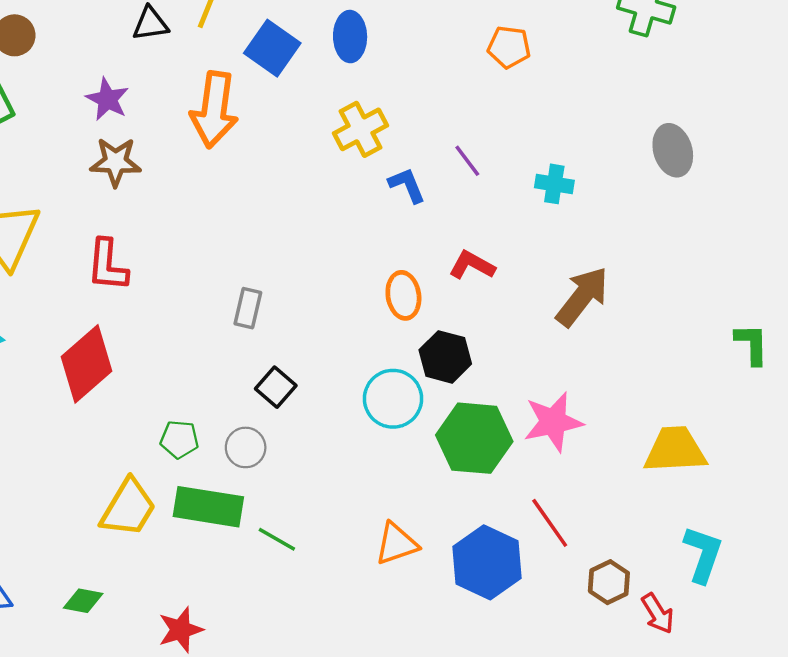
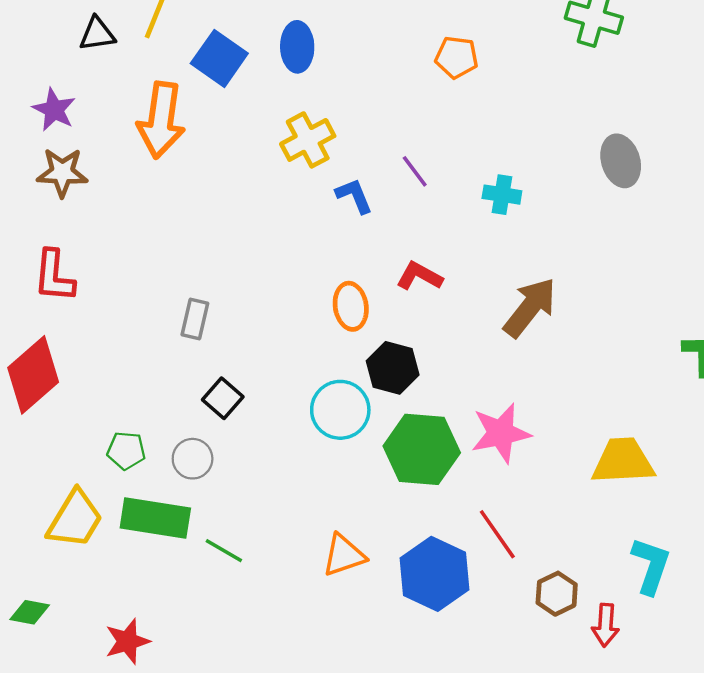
red arrow: (658, 613) -> (606, 625), turned 36

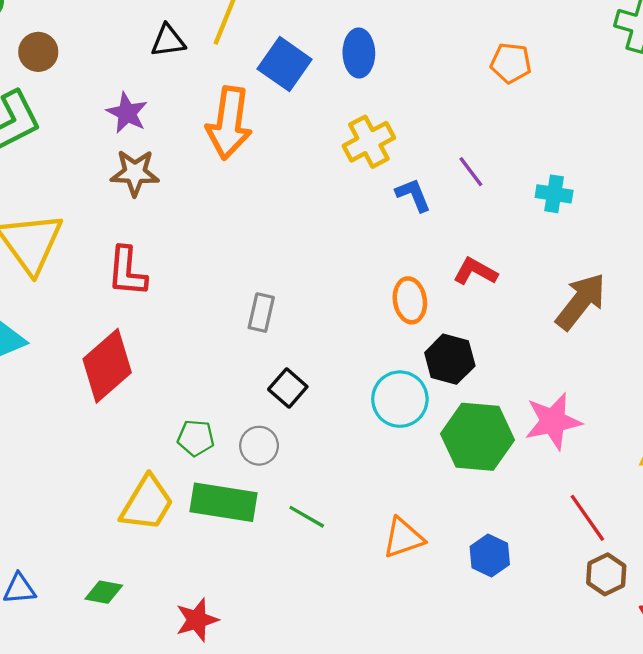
red line: (497, 534) -> (587, 518), moved
green line: (224, 551) -> (307, 517), moved
blue hexagon: (434, 574) -> (490, 556), size x0.6

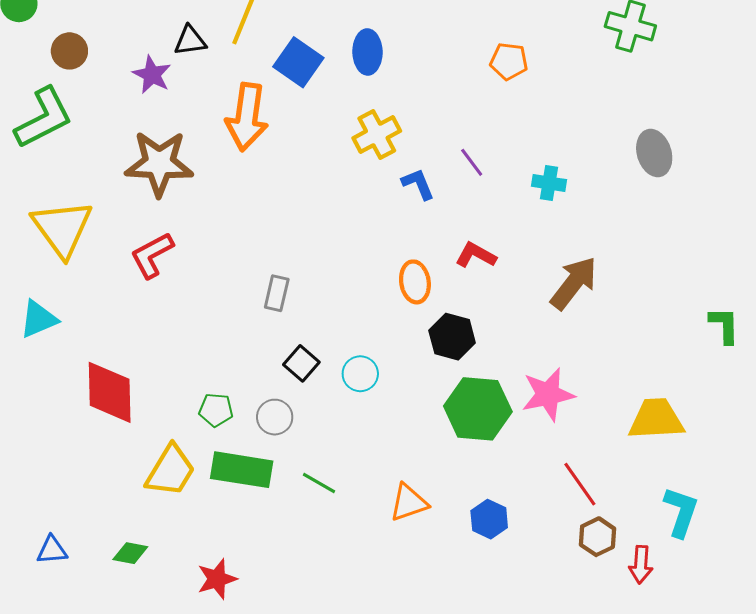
purple star: (127, 113) -> (152, 75), moved
brown star: (135, 173) -> (159, 163), size x1.5
red L-shape: (127, 272) -> (152, 255), turned 57
red diamond: (107, 366) -> (110, 392), moved, turned -50
cyan circle: (400, 399) -> (360, 374), moved, size x0.7

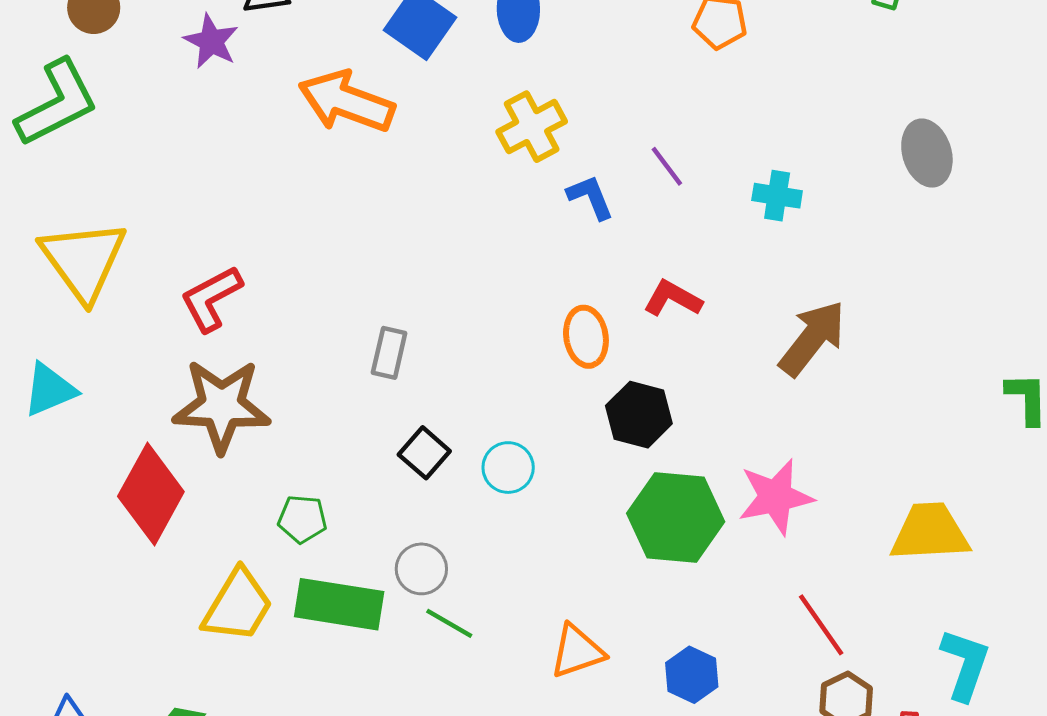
orange arrow: (247, 117) -> (346, 102), turned 102
brown star: (159, 163) -> (222, 406), moved
red diamond: (110, 392) -> (151, 494), turned 30
gray circle: (275, 417) -> (421, 569), moved

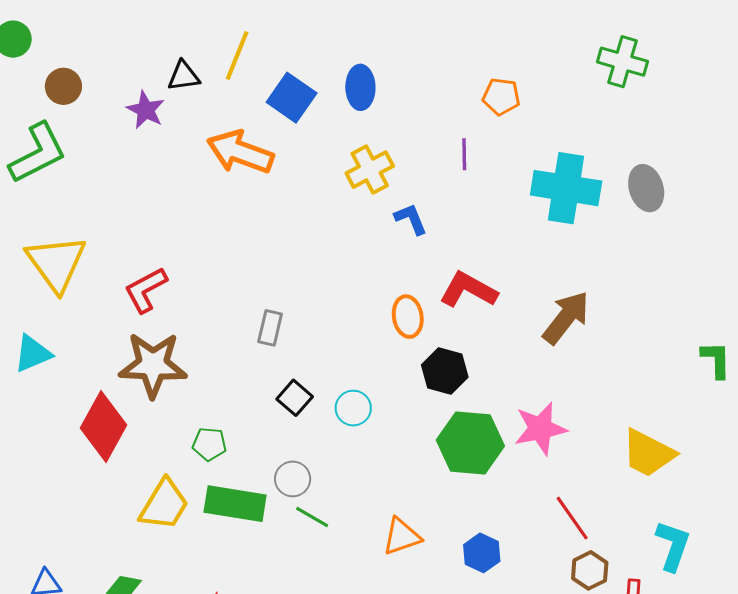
purple line: (667, 166) -> (464, 154), moved, turned 36
cyan cross: (777, 196) -> (566, 188), moved, size x2.0
red L-shape: (673, 299) -> (468, 290), size x1.4
yellow trapezoid: (930, 532) -> (648, 453), turned -150

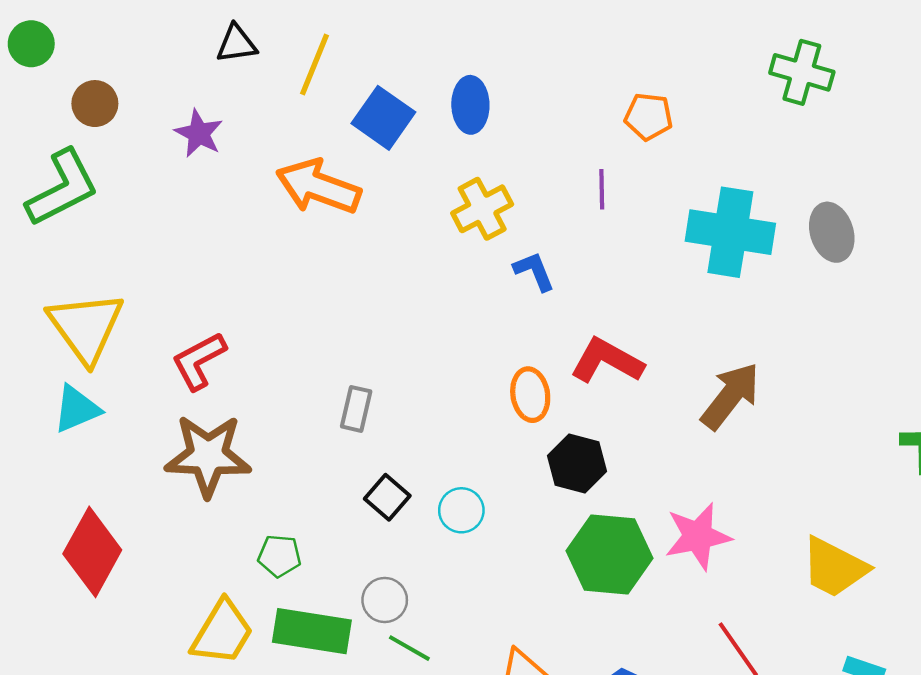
black triangle: (184, 76) -> (237, 44), moved
cyan triangle: (33, 354) -> (77, 409), moved
red diamond: (103, 427) -> (92, 552), moved

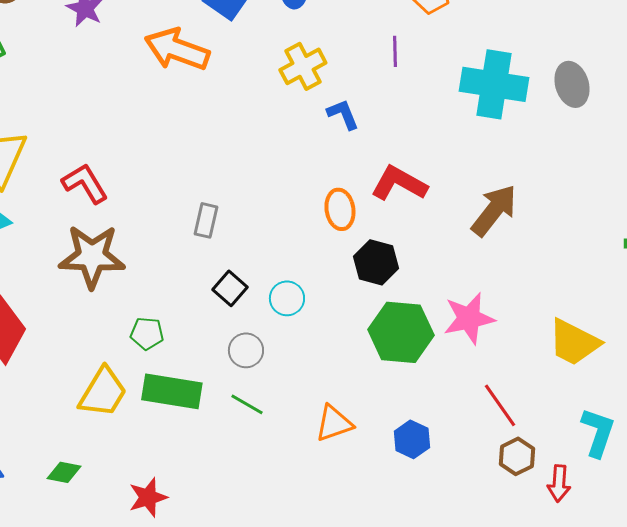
red L-shape: (199, 361) -> (85, 183), turned 87
gray circle: (385, 600) -> (246, 350), moved

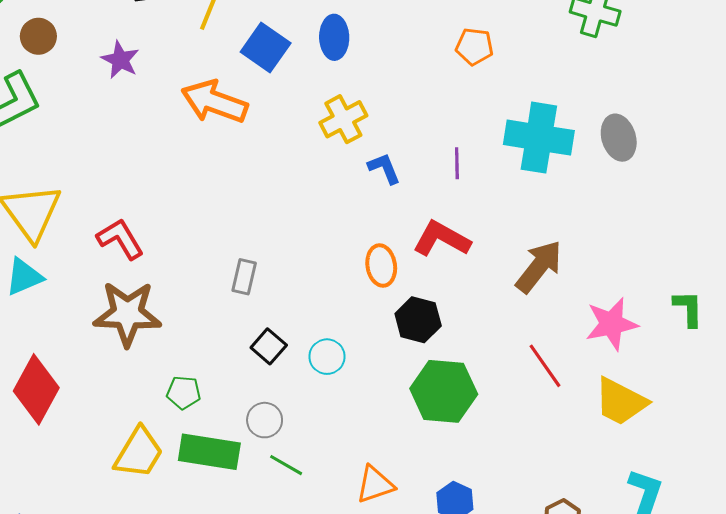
purple line: (395, 51) -> (457, 163), moved
pink star: (469, 318) -> (612, 324), moved
gray circle: (246, 350) -> (265, 420), moved
red line: (500, 405) -> (545, 366), moved

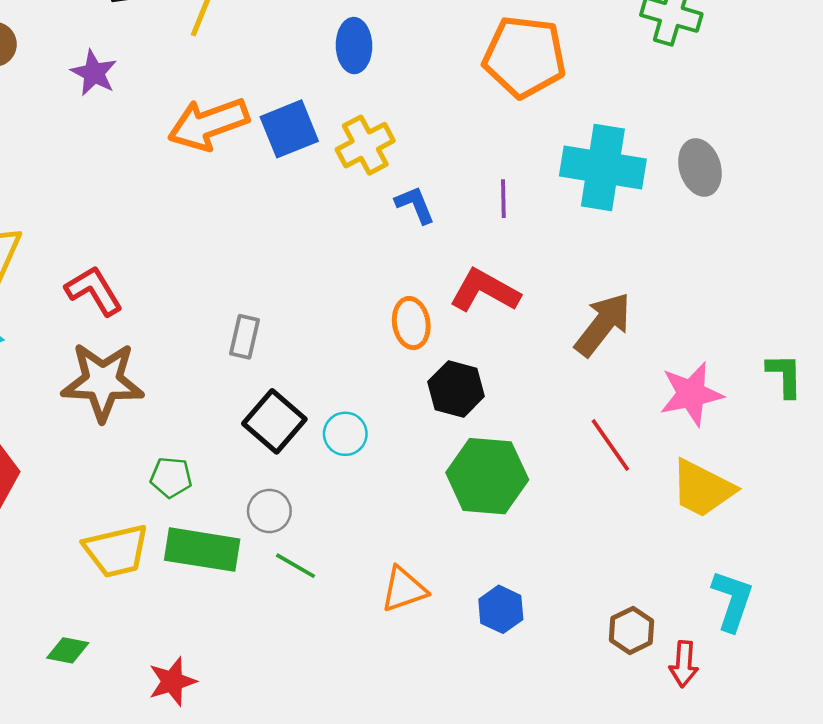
orange pentagon: (474, 46) -> (524, 57), size x1.8
blue square: (266, 48) -> (289, 129), moved, turned 33
orange arrow: (214, 102) -> (208, 124), turned -40
black square: (269, 346) -> (274, 421), size x1.4
yellow trapezoid: (139, 453) -> (116, 551), turned 46

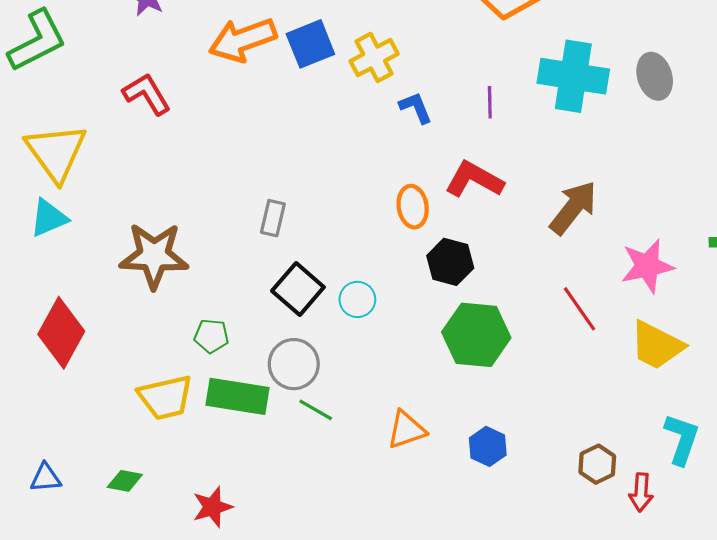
red L-shape: (94, 291) -> (147, 94), moved
gray circle: (269, 511) -> (294, 364), size x1.4

